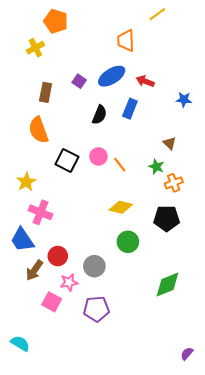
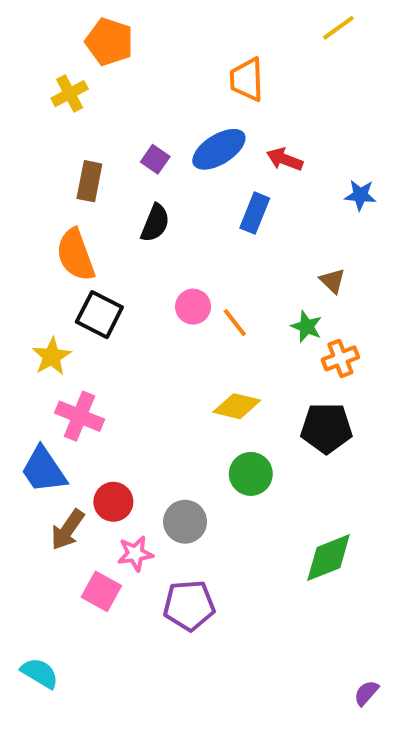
yellow line: (157, 14) -> (338, 28), moved
black semicircle: (99, 115) -> (155, 223), moved
black square: (67, 160) -> (99, 315), moved

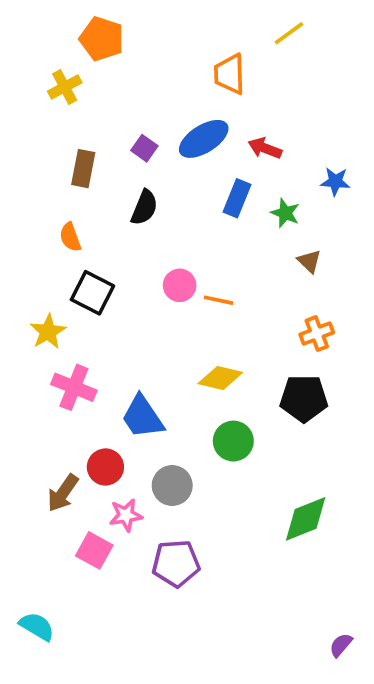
yellow line: (338, 28) -> (289, 33), moved
orange semicircle: (76, 255) -> (70, 237), size x0.6
orange line: (235, 323) -> (219, 300), turned -40
green star: (307, 327) -> (285, 213), moved
blue trapezoid: (44, 470) -> (143, 417), moved

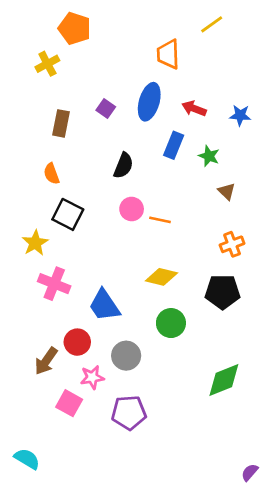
blue ellipse: (204, 139) -> (149, 102), turned -42
blue star: (335, 182) -> (240, 115), moved
black semicircle: (144, 207) -> (123, 166), moved

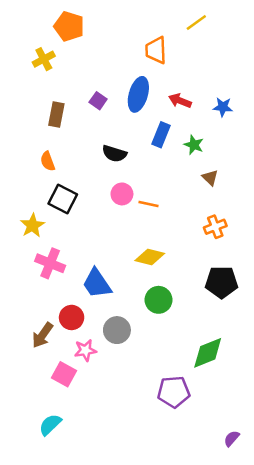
black semicircle: (123, 166) -> (114, 154), turned 85
black pentagon: (223, 292) -> (222, 282), moved
purple pentagon: (129, 413) -> (174, 392), moved
cyan semicircle: (27, 459) -> (50, 425), moved, turned -75

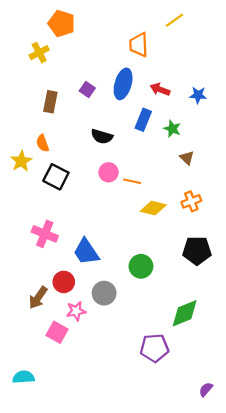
yellow star: (32, 225) -> (21, 161), moved
yellow diamond: (150, 257) -> (153, 208), moved
cyan semicircle: (50, 425) -> (23, 377), moved, turned 40

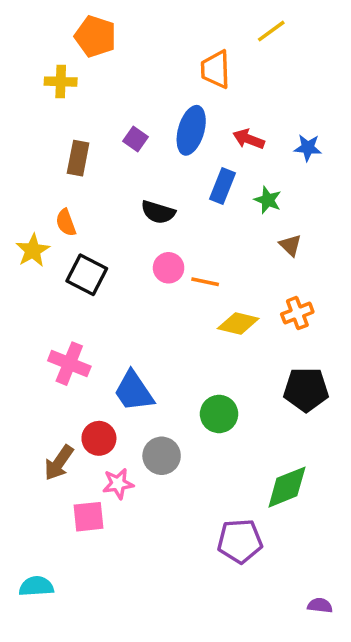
yellow cross: (39, 53) -> (61, 82), turned 30
pink square: (57, 332) -> (88, 517), turned -35
purple semicircle: (206, 389) -> (320, 605), turned 56

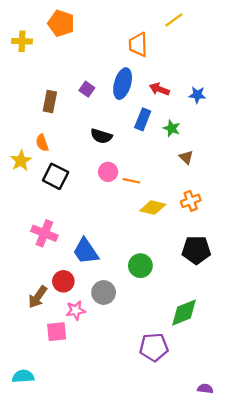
yellow cross: (61, 82) -> (22, 41), moved

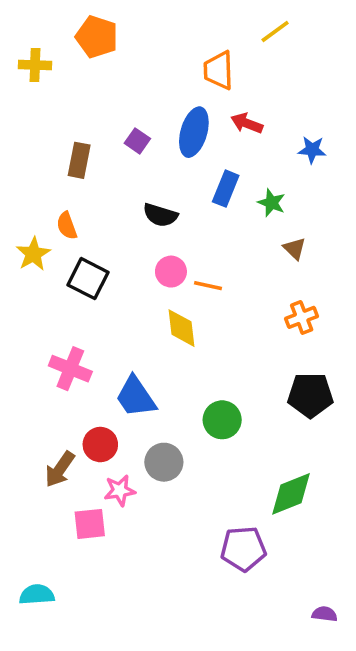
red arrow: (159, 89) -> (247, 123), moved
yellow diamond: (153, 208) -> (182, 328), moved, turned 70

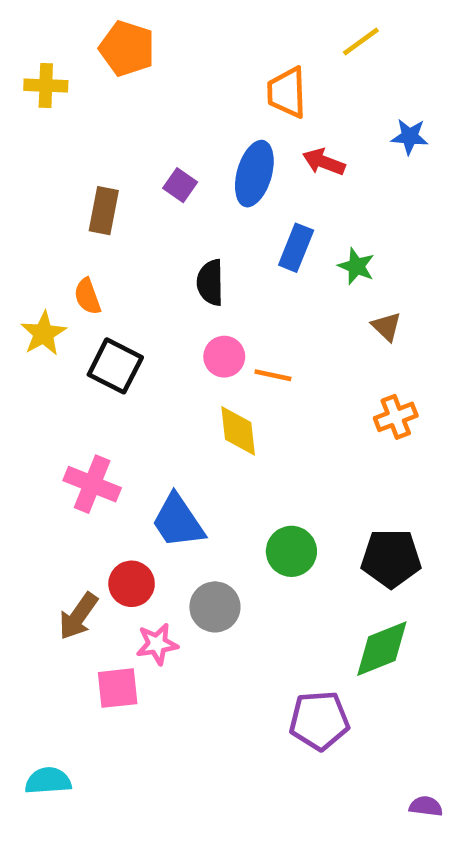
blue star: (312, 150) -> (410, 136), moved
black semicircle: (160, 215) -> (210, 282), turned 72
black pentagon: (310, 395) -> (391, 558), moved

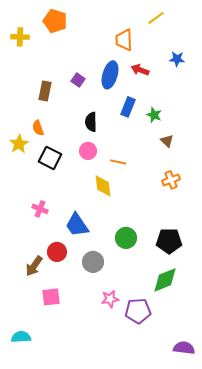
pink circle: (224, 357) -> (88, 151), moved
pink cross: (92, 484) -> (40, 209), size x0.7
pink star: (157, 644) -> (110, 299), moved
purple semicircle: (426, 806) -> (184, 348), size x1.5

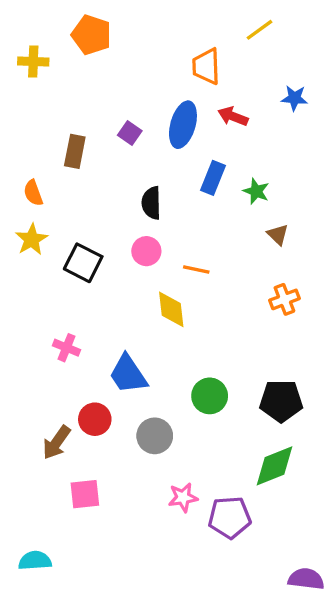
orange semicircle: (38, 128) -> (33, 193), moved

